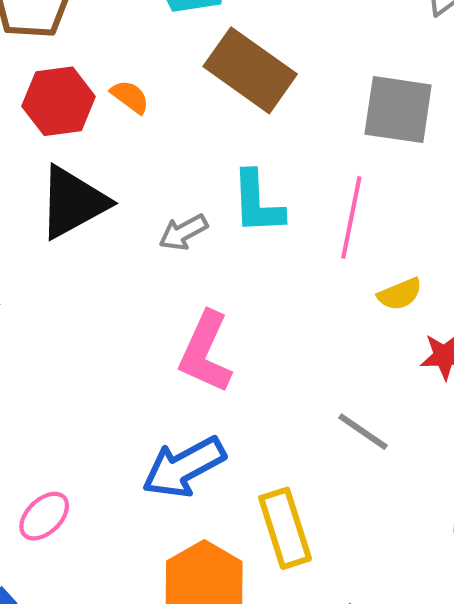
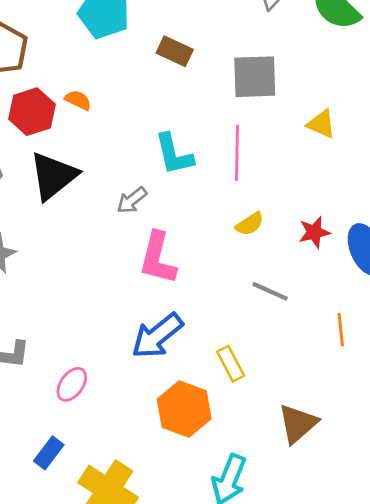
brown rectangle: (250, 70) -> (175, 51), moved, size x0.6
gray arrow: (183, 232) -> (132, 200), moved
yellow semicircle: (400, 294) -> (250, 224), moved
yellow rectangle: (285, 528) -> (231, 364), size x0.7

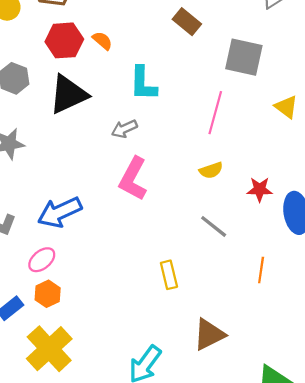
cyan L-shape: (174, 154) -> (143, 84), moved
blue arrow: (157, 336) -> (60, 212), moved
orange hexagon: (184, 409) -> (48, 294), moved, size x0.6

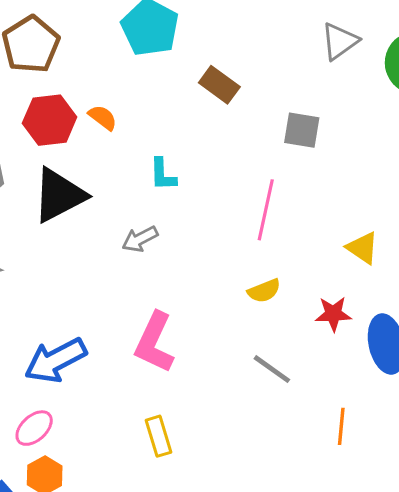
gray square: (244, 57) -> (302, 130), size x0.7
cyan L-shape: (143, 84) -> (163, 174), size x0.7
yellow triangle: (286, 107) -> (362, 248), moved
pink L-shape: (133, 179) -> (154, 342), moved
yellow rectangle: (169, 275) -> (158, 436), moved

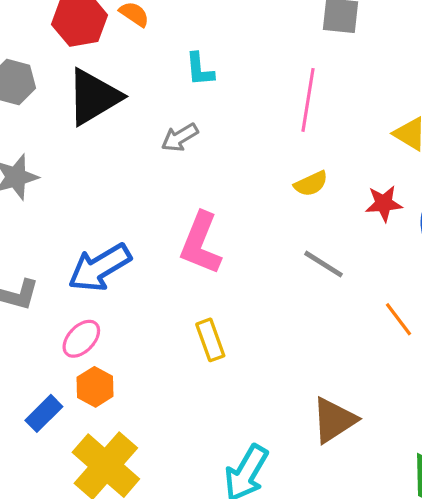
orange line: (341, 426) -> (398, 319), turned -39

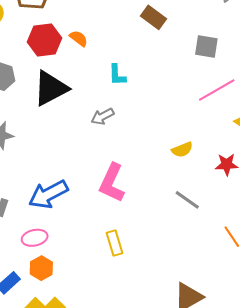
pink line: (308, 100) -> (217, 90), moved, turned 48
pink ellipse: (81, 339) -> (35, 238), turned 30

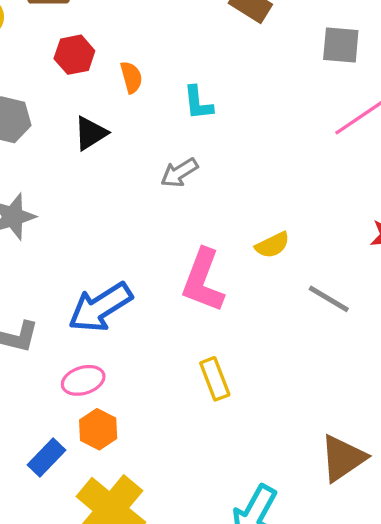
orange semicircle: (79, 38) -> (131, 77), moved, turned 42
red hexagon: (45, 40) -> (74, 55), size x0.7
black triangle: (51, 88) -> (91, 133), size x0.6
yellow semicircle: (182, 150) -> (272, 245), moved

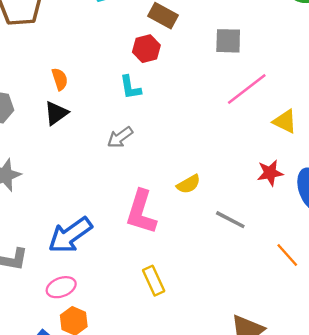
red hexagon: (74, 55) -> (146, 49), moved
orange semicircle: (131, 77) -> (60, 79), moved

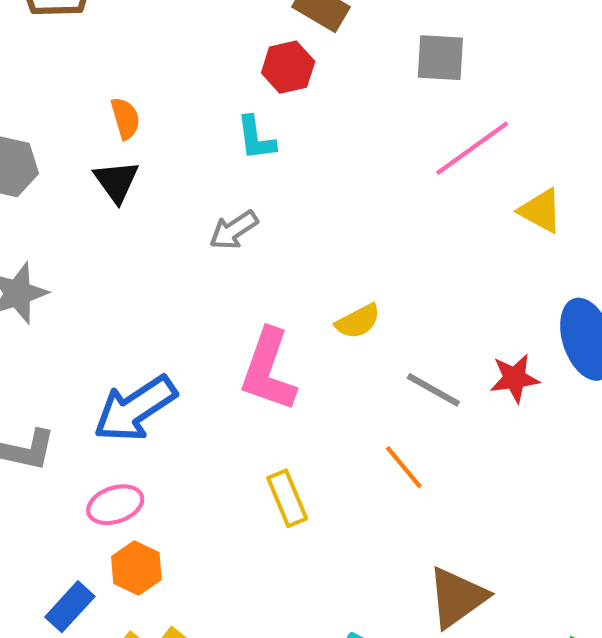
black triangle: (56, 113) -> (116, 181), turned -32
red star: (270, 173) -> (515, 378), moved
orange line: (287, 255) -> (404, 467), moved

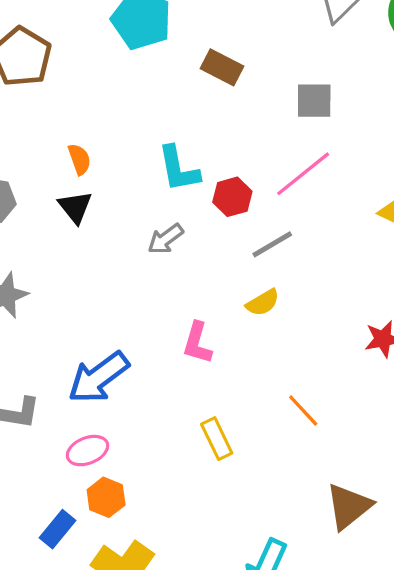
red hexagon: (288, 67) -> (232, 197), moved
cyan L-shape: (256, 138) -> (178, 169), size x1.4
pink line: (472, 148) -> (303, 174), moved
pink L-shape: (268, 370) -> (197, 343), size x0.7
gray line: (433, 390) -> (272, 244), moved, turned -57

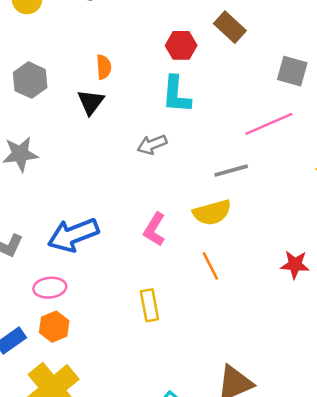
red hexagon: (232, 197) -> (181, 45), moved
yellow semicircle: (263, 303) -> (212, 212), size x1.4
orange line: (303, 410) -> (210, 266), moved

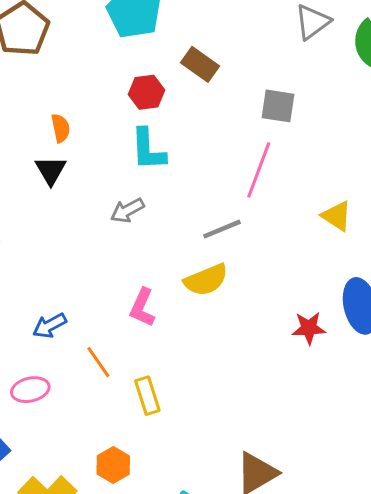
pink line: (269, 124) -> (259, 170), turned -39
blue arrow: (73, 235) -> (50, 326), size x0.6
orange line: (210, 266) -> (98, 362), moved
orange hexagon: (54, 327) -> (113, 465), moved

